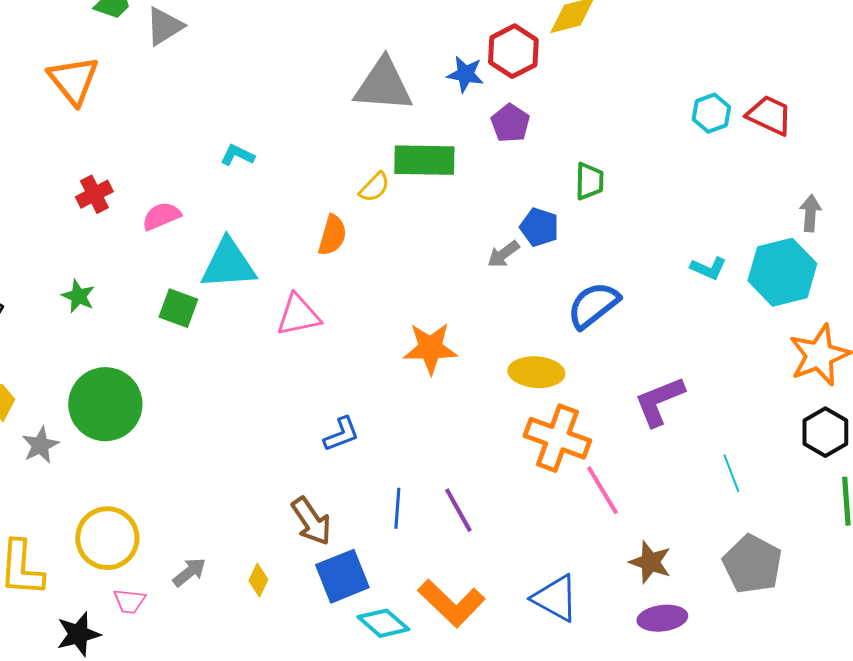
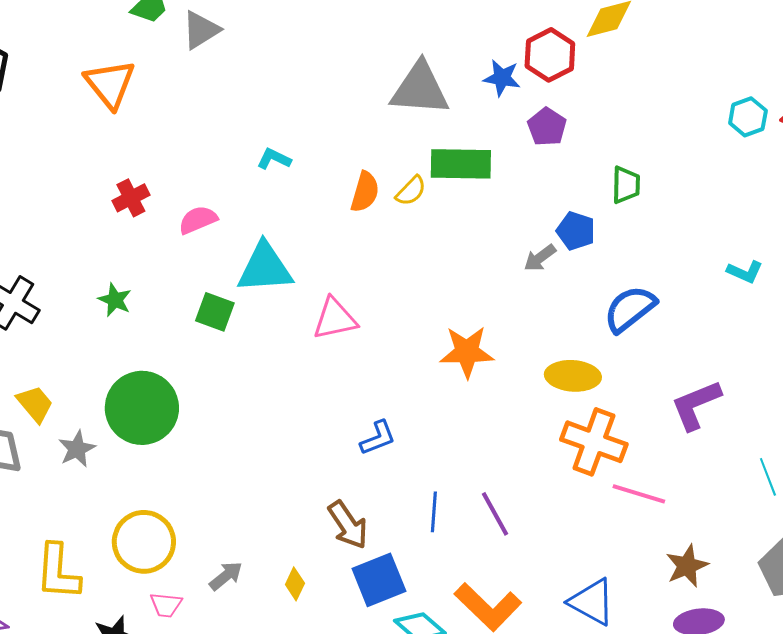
orange semicircle: (332, 235) -> (365, 192), moved
pink line: (602, 490) -> (639, 494), turned -42
brown star: (650, 562) -> (687, 566), turned 30

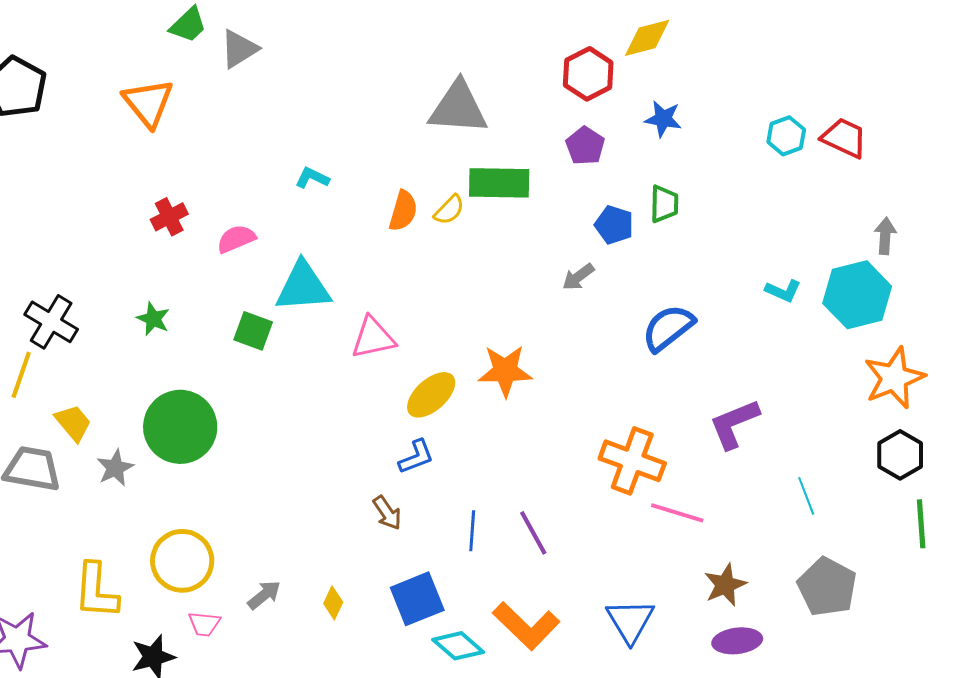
blue star: (502, 78) -> (663, 119), moved
blue pentagon: (576, 231) -> (614, 225), moved
yellow ellipse: (573, 376) -> (431, 395), moved, turned -46
brown arrow: (348, 525) -> (387, 513), moved, size x0.7
blue triangle: (592, 602) -> (630, 621), turned 30

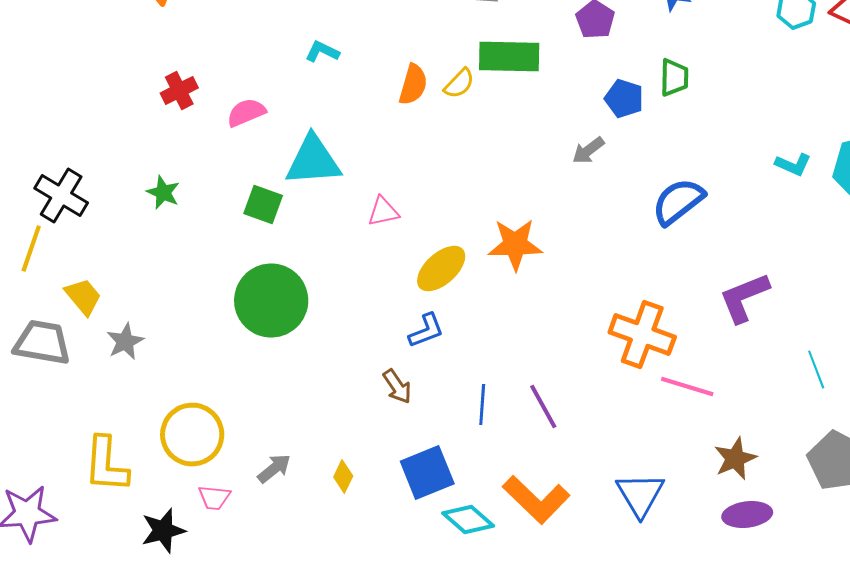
pink triangle: (373, 338) -> (383, 212), size x0.7
green circle: (180, 427) -> (271, 301), moved

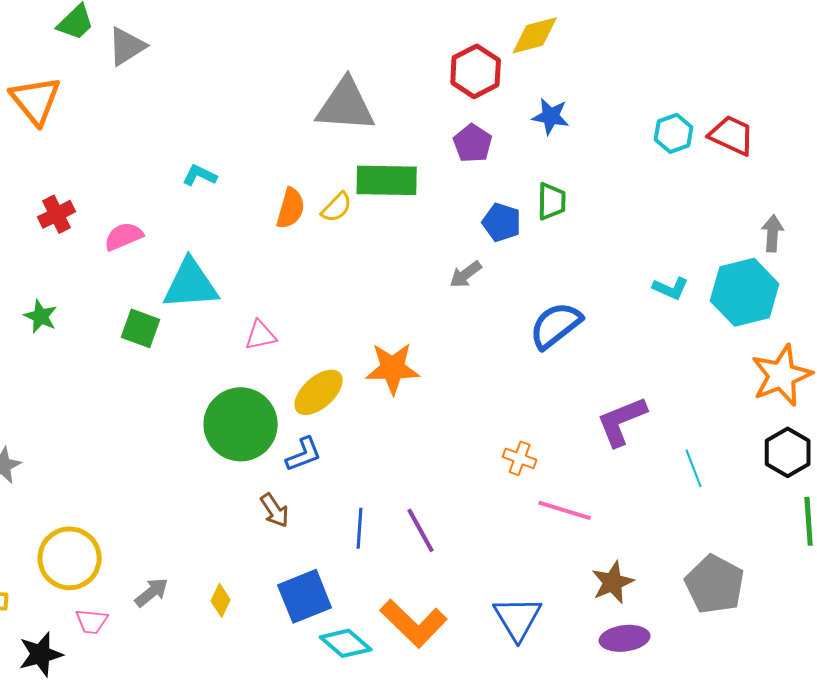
green circle: (271, 301) -> (241, 424), moved
orange cross: (642, 335) -> (520, 458), size x0.5
cyan line: (816, 370) -> (694, 468), moved

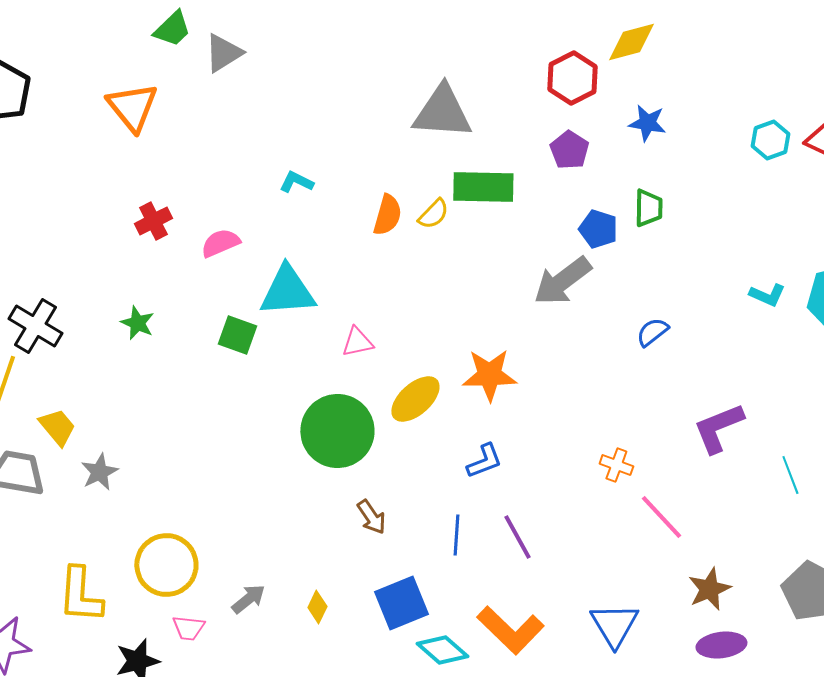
gray arrow: (466, 274) -> (562, 281), size x1.8
blue semicircle: (556, 325) -> (652, 332), size x0.6
blue L-shape: (304, 454) -> (484, 461), moved
pink line: (565, 510) -> (661, 517), turned 30

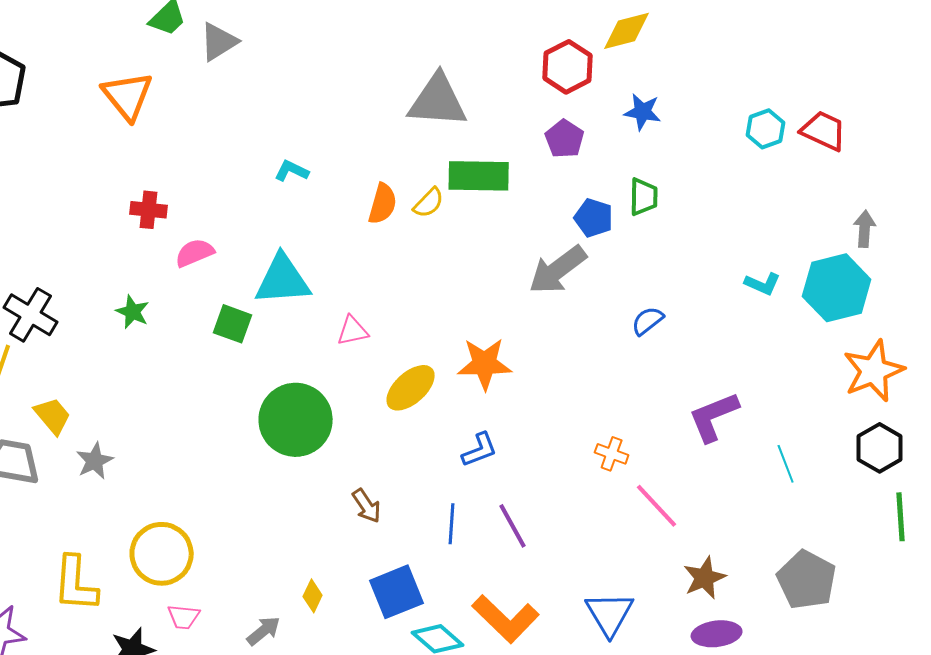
red cross: (153, 221) -> (149, 210), turned 33
pink semicircle: (220, 243) -> (195, 253), moved
green circle: (337, 431) -> (296, 420), moved
gray arrow: (248, 599) -> (264, 631), moved

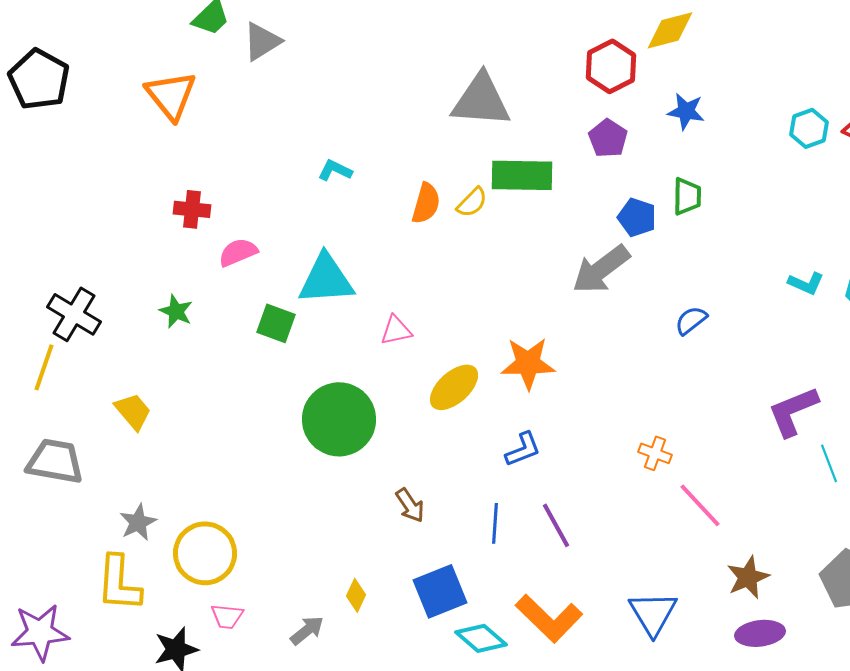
yellow trapezoid: (53, 416) -> (133, 411), moved
purple L-shape: (714, 417) -> (793, 411), moved
gray star: (95, 461) -> (138, 522), moved

